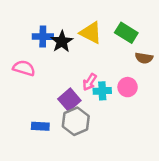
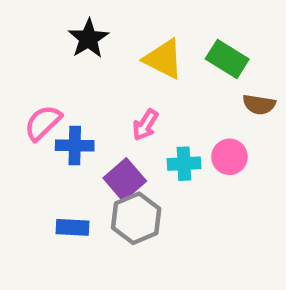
blue cross: (43, 37) -> (75, 145), moved
black star: (62, 42) -> (88, 39), moved
pink semicircle: (24, 68) -> (43, 123), turned -60
pink arrow: (90, 82) -> (145, 125), moved

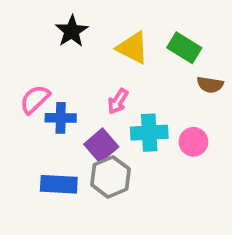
pink circle: (229, 157) -> (193, 142), moved
cyan cross: (184, 164) -> (149, 133), size x1.4
blue rectangle: (72, 227) -> (59, 184), size x1.4

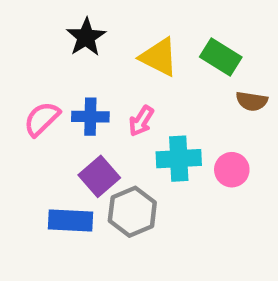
blue cross: (61, 118) -> (90, 117), moved
purple square: (101, 146) -> (99, 176), moved

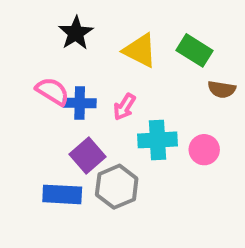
pink semicircle: (42, 119) -> (52, 91), moved, turned 76

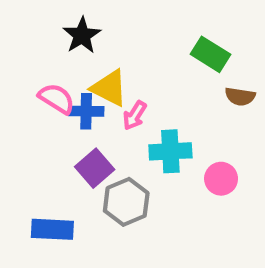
yellow triangle: (140, 50) -> (109, 88), moved
pink circle: (204, 150) -> (221, 179), moved
blue rectangle: (62, 194) -> (52, 229), moved

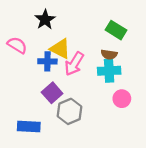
brown semicircle: (240, 96) -> (109, 54), moved
pink semicircle: (57, 99) -> (17, 45), moved
pink arrow: (135, 115) -> (74, 64), size x1.5
cyan cross: (170, 151) -> (109, 71), moved

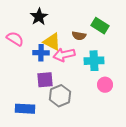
brown semicircle: (109, 54) -> (79, 36), moved
pink arrow: (74, 64) -> (64, 55), turned 45
purple square: (52, 93) -> (45, 80), turned 36

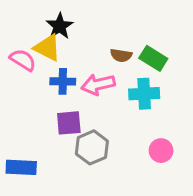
green rectangle: (100, 26) -> (153, 58), moved
yellow triangle: (52, 42) -> (47, 48), moved
pink circle: (105, 85) -> (161, 151), moved
blue rectangle: (25, 109) -> (21, 167), moved

